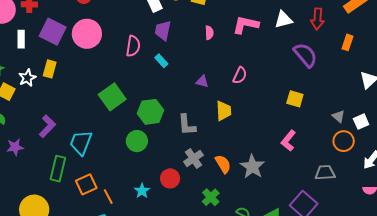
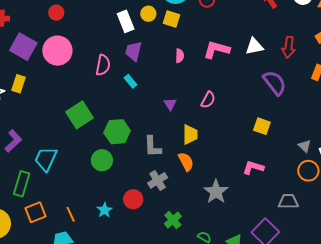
purple triangle: (202, 81) -> (170, 104), turned 40
pink L-shape: (288, 141) -> (253, 167), turned 65
orange semicircle: (223, 164) -> (186, 162), moved
orange square: (86, 184) -> (36, 212), moved

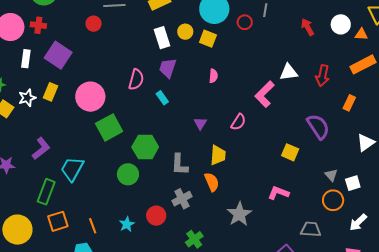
pink L-shape: (217, 50) -> (265, 94), moved, turned -64
pink circle: (57, 51) -> (90, 97), moved
purple semicircle: (275, 83) -> (318, 127), moved

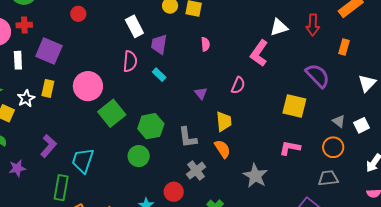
white rectangle: (162, 38) -> (134, 26), moved
yellow square: (290, 152) -> (294, 106), size x1.4
orange circle: (333, 200) -> (333, 147), moved

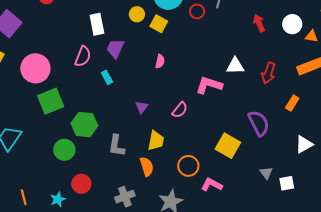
pink L-shape: (259, 53) -> (209, 85), turned 56
orange circle: (333, 147) -> (188, 166), moved
gray cross: (196, 171) -> (125, 197), moved
red circle: (174, 192) -> (81, 184), moved

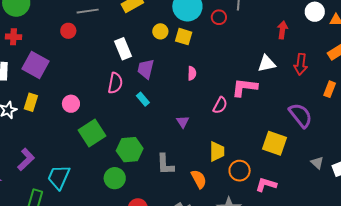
red arrow: (259, 23) -> (282, 30), moved, turned 42
pink circle: (35, 68) -> (71, 104), size x0.6
pink semicircle: (180, 110) -> (220, 105), moved
yellow trapezoid: (156, 141) -> (217, 151), moved

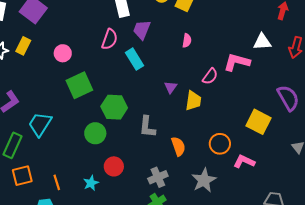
cyan rectangle: (143, 99) -> (135, 59), size x1.5
yellow trapezoid: (217, 151) -> (193, 101), moved

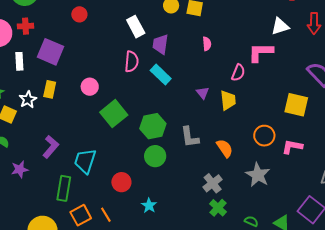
green circle: (95, 133) -> (155, 156), moved
red circle: (114, 166) -> (121, 182), moved
orange line: (57, 182) -> (106, 215), moved

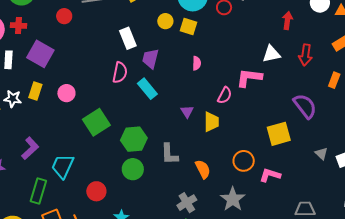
red circle: (79, 14) -> (64, 16), moved
pink circle: (90, 87) -> (66, 93), moved
white star: (28, 100) -> (13, 99), turned 30
yellow square: (296, 105) -> (279, 134), turned -35

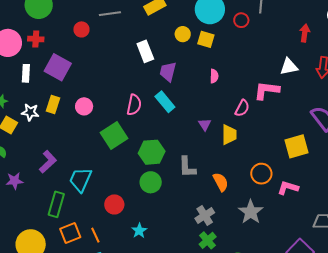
pink semicircle: (120, 73) -> (134, 105), moved

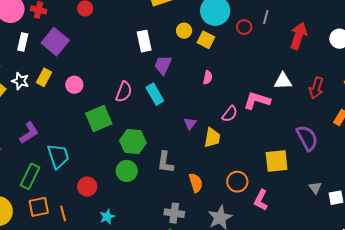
red arrow: (305, 33) -> (298, 36), moved, size x1.5
cyan trapezoid: (80, 180) -> (58, 156), turned 128
pink L-shape: (288, 188) -> (261, 200), turned -90
gray cross: (205, 215) -> (174, 213), turned 30

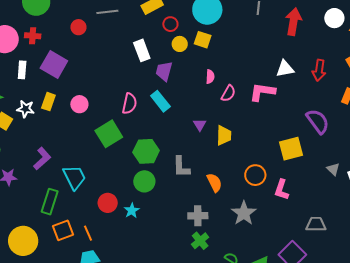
red circle: (244, 27) -> (170, 24), moved
yellow circle: (184, 31) -> (180, 44), moved
pink semicircle: (230, 114) -> (228, 93), moved
cyan star: (107, 217) -> (132, 211), moved

